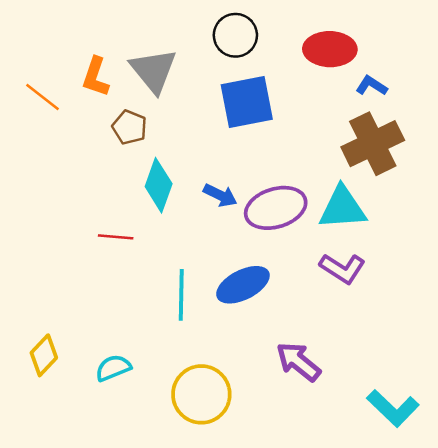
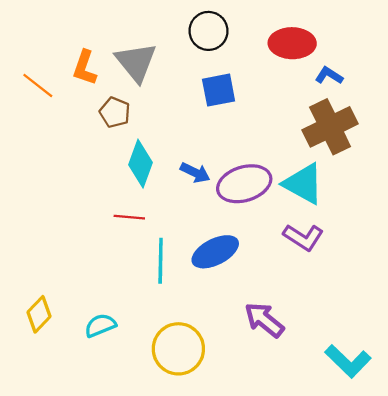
blue square: (247, 102) -> (219, 90), size x0.7
cyan triangle: (342, 208) -> (303, 184), turned 33
red line: (116, 237) -> (129, 217), moved

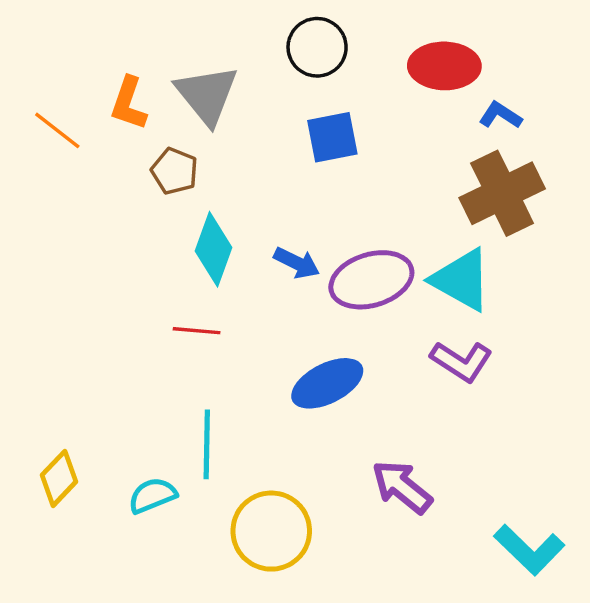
cyan line: (161, 261) -> (207, 444), moved

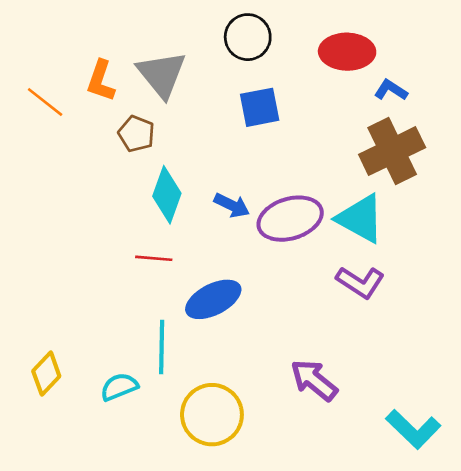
blue ellipse: (327, 383) -> (213, 299), moved

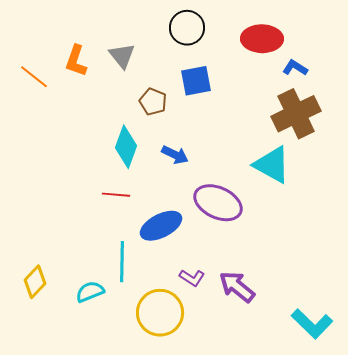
gray triangle: (162, 74) -> (122, 56), size x0.7
brown pentagon: (136, 134) -> (153, 102), moved
purple ellipse: (290, 219) -> (218, 203), moved, turned 42
purple L-shape: (360, 282) -> (192, 278), moved, size x0.7

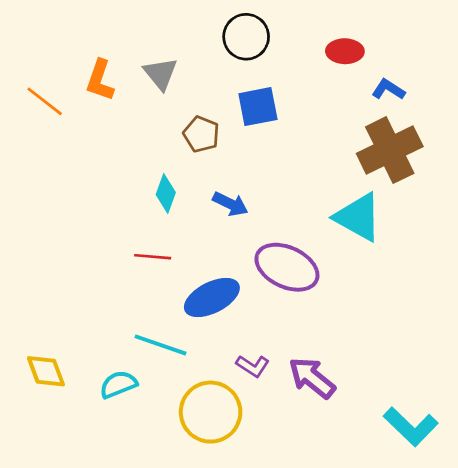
red ellipse: (262, 39) -> (345, 51), size x0.7
cyan diamond: (126, 147) -> (166, 193), size x0.7
cyan line: (122, 262) -> (161, 345), turned -72
yellow diamond: (35, 282) -> (46, 371), turned -64

